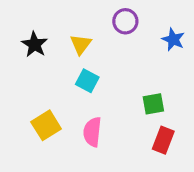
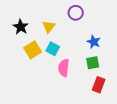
blue star: (173, 39) -> (94, 42), moved
yellow square: (46, 125) -> (33, 50), moved
pink semicircle: (92, 132) -> (64, 68), moved

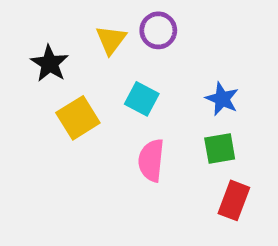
purple circle: (76, 13) -> (158, 30), moved
yellow triangle: (49, 27) -> (111, 40), moved
cyan square: (53, 49) -> (142, 99), moved

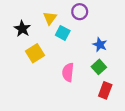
purple circle: (158, 30) -> (80, 12), moved
cyan square: (142, 99) -> (63, 33), moved
green square: (220, 149) -> (99, 67), turned -32

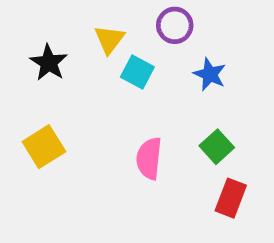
blue star: (100, 45) -> (210, 74), moved
yellow square: (35, 53) -> (44, 147), moved

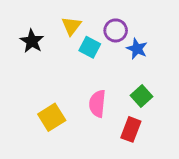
purple circle: (175, 25) -> (116, 30), moved
yellow square: (44, 147) -> (52, 117), moved
red rectangle: (231, 198) -> (131, 129), moved

